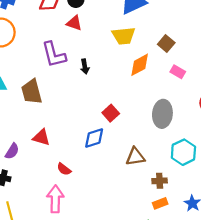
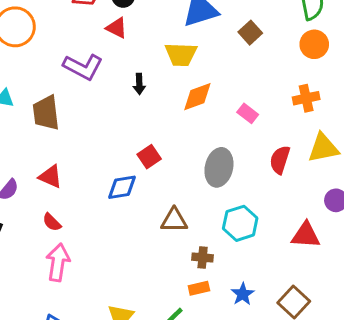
brown square: (166, 44) -> (250, 33), moved
purple L-shape: (54, 55) -> (83, 67), turned -56
black arrow: (85, 66) -> (139, 84), moved
red semicircle: (64, 169) -> (52, 222), moved

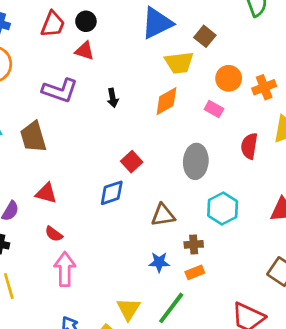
orange circle: (314, 44) -> (229, 78), moved
yellow trapezoid: (181, 54) -> (179, 63), moved
blue star: (243, 294) -> (159, 262), moved, turned -30

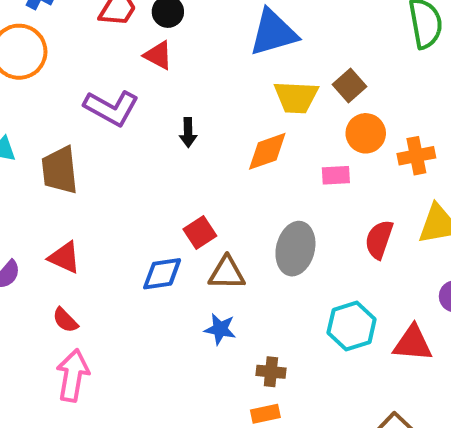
brown square: (205, 36) -> (350, 86), moved
pink rectangle: (214, 109) -> (336, 175), turned -42
cyan hexagon: (223, 209) -> (352, 326), moved
brown triangle: (163, 215) -> (227, 273), moved
blue star: (159, 262) -> (220, 329), moved

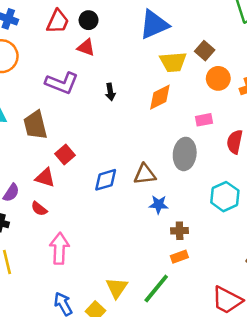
pink rectangle: (336, 175) -> (204, 120), moved
red square: (200, 232) -> (65, 154), moved
red semicircle: (65, 320) -> (39, 209), moved
blue star: (220, 329) -> (159, 205), moved

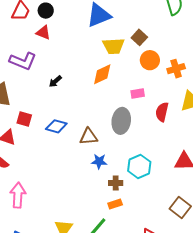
black arrow: (110, 92) -> (55, 81), moved, turned 56
red square: (65, 154) -> (24, 119), turned -35
blue diamond: (106, 180) -> (56, 126), moved, turned 30
cyan hexagon: (225, 197) -> (139, 166), moved

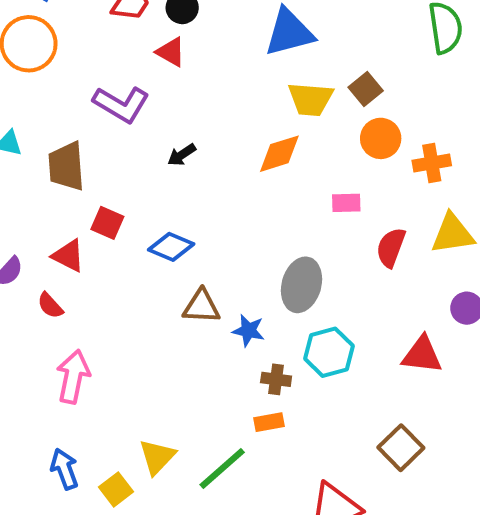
gray ellipse: (121, 121) -> (301, 285), moved
brown triangle: (89, 137) -> (202, 306), moved

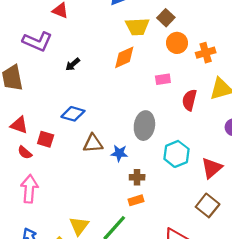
red square: (107, 223) -> (46, 139), moved
red semicircle: (50, 306) -> (25, 153), moved
cyan hexagon: (329, 352) -> (176, 154), moved
red triangle: (422, 355) -> (212, 168), moved, turned -40

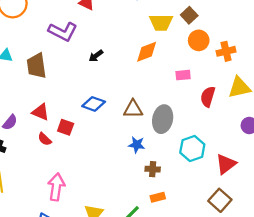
brown triangle: (93, 143) -> (133, 109), moved
pink arrow: (29, 189) -> (56, 187), moved
orange rectangle: (136, 200) -> (158, 197), moved

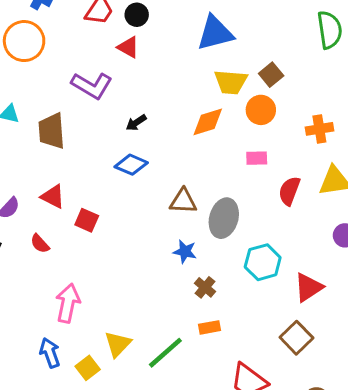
orange circle: (199, 40) -> (261, 110), moved
blue diamond: (94, 104) -> (131, 165), moved
red semicircle: (45, 139) -> (40, 244), moved
brown cross: (153, 169) -> (205, 287), turned 32

